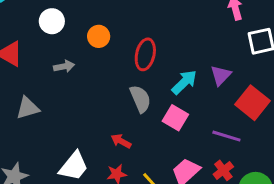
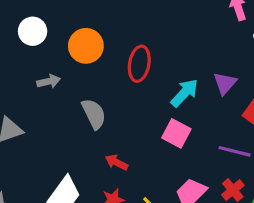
orange circle: (99, 36) -> (86, 46), size x1.4
gray semicircle: (140, 99) -> (94, 114), moved

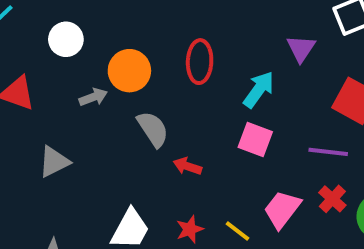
orange circle: (86, 46) -> (129, 71), moved
purple triangle: (225, 83) -> (301, 48), moved
red arrow: (116, 162) -> (187, 166), moved

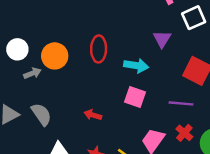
white circle: (66, 39) -> (17, 49), moved
cyan arrow: (259, 90) -> (136, 66), turned 65
gray semicircle: (153, 129) -> (41, 114), moved

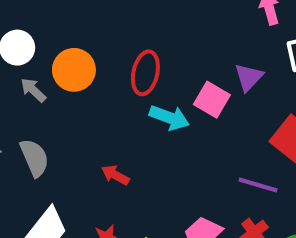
cyan arrow: (136, 66) -> (169, 118), moved
gray arrow: (32, 73) -> (33, 90), turned -126
pink square: (135, 97) -> (212, 100), moved

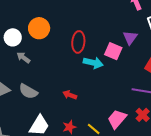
orange circle: (74, 70) -> (39, 28), moved
gray semicircle: (34, 158) -> (28, 91), turned 150

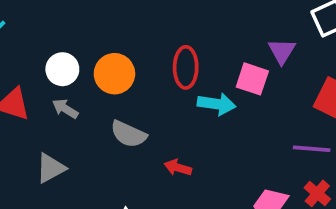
orange circle: (39, 28) -> (114, 74), moved
gray arrow: (23, 58) -> (65, 109), moved
gray semicircle: (28, 91) -> (128, 134), moved

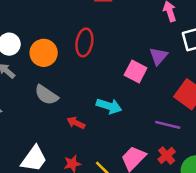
red ellipse: (186, 67) -> (84, 42), moved
cyan arrow: (217, 104) -> (109, 106), moved

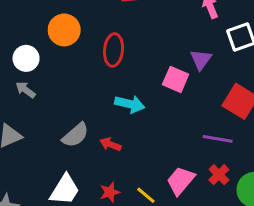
orange circle: (44, 53) -> (64, 30), moved
gray semicircle: (46, 95) -> (75, 135), moved, turned -70
cyan arrow: (109, 106) -> (130, 104), moved

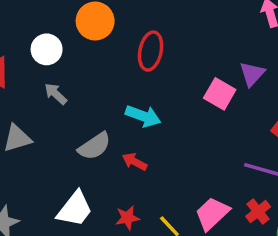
gray arrow: (26, 90) -> (56, 94), moved
cyan arrow: (130, 104) -> (143, 116), moved

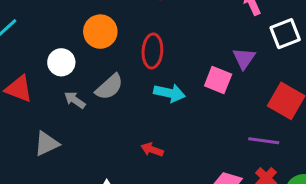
cyan arrow: (143, 116) -> (169, 93), moved
gray semicircle: (94, 146) -> (109, 87), moved

